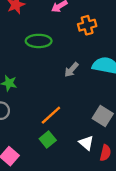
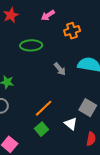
gray arrow: (71, 70) -> (60, 69), turned -80
white triangle: (86, 143) -> (71, 124), moved

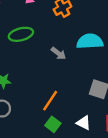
white triangle: (71, 124) -> (84, 123), moved

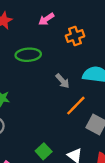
orange line: (50, 101) -> (76, 106), moved

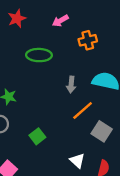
gray arrow: (62, 81) -> (71, 84), turned 42
green square: (44, 151) -> (37, 136), moved

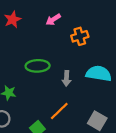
green ellipse: (39, 55) -> (38, 66), moved
orange line: (83, 110) -> (59, 111), moved

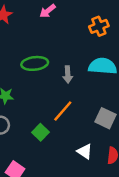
orange cross: (80, 36) -> (99, 26), moved

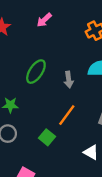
green ellipse: (35, 63) -> (36, 72), turned -45

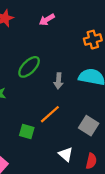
green square: (47, 137) -> (27, 132), turned -35

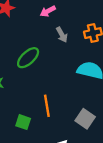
gray arrow: (58, 81) -> (62, 35), moved, turned -35
orange line: (50, 114) -> (47, 106), turned -60

